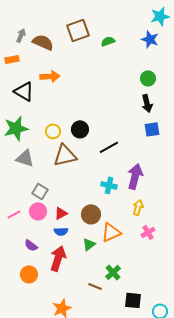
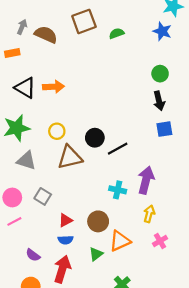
orange arrow: (50, 76) -> (54, 87), moved
black circle: (80, 129) -> (95, 138), moved
pink circle: (38, 211) -> (12, 197), moved

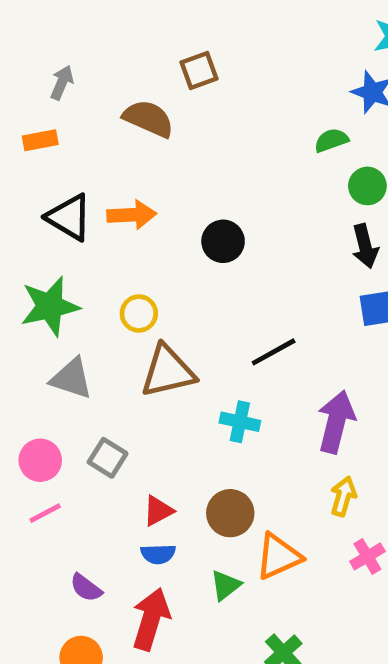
brown square: (84, 21) -> (199, 70), size x0.7
green semicircle: (117, 33) -> (331, 140), moved
brown semicircle: (46, 35) -> (148, 119), moved
black circle: (95, 138) -> (223, 241), moved
cyan cross: (118, 190) -> (240, 422), moved

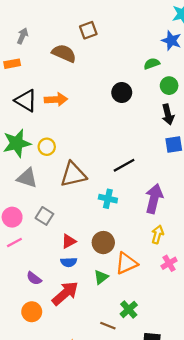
black circle: (223, 241) -> (122, 92), moved
yellow circle: (139, 313) -> (47, 147), moved
red arrow: (151, 619) -> (65, 293), turned 32

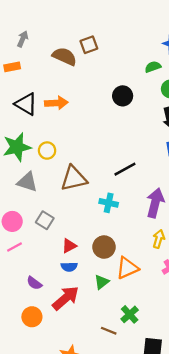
brown square: (88, 30) -> (89, 45), moved

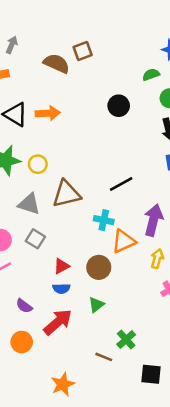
gray triangle: (27, 182) -> (29, 204), moved
orange triangle: (127, 268) -> (124, 241), moved

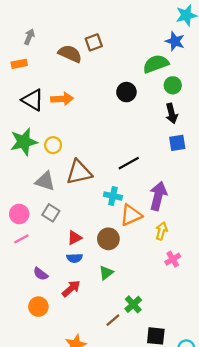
green semicircle: (151, 75) -> (156, 64), size x1.6
red arrow: (58, 322) -> (71, 289), size x0.7
brown line: (104, 357) -> (113, 320), turned -63

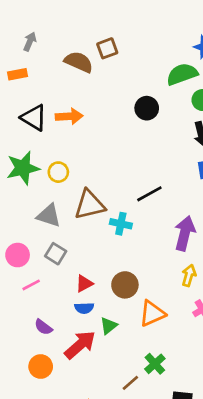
cyan cross: (113, 196) -> (121, 224), moved
orange triangle: (131, 215) -> (152, 313), moved
pink line: (21, 239) -> (31, 285), moved
green triangle: (106, 273) -> (109, 326), moved
red arrow: (71, 289) -> (80, 345), size x1.4

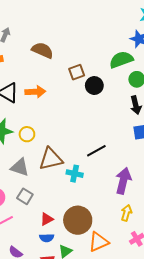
brown square: (107, 48) -> (77, 72), moved
brown circle: (125, 285) -> (78, 220), size x1.4

